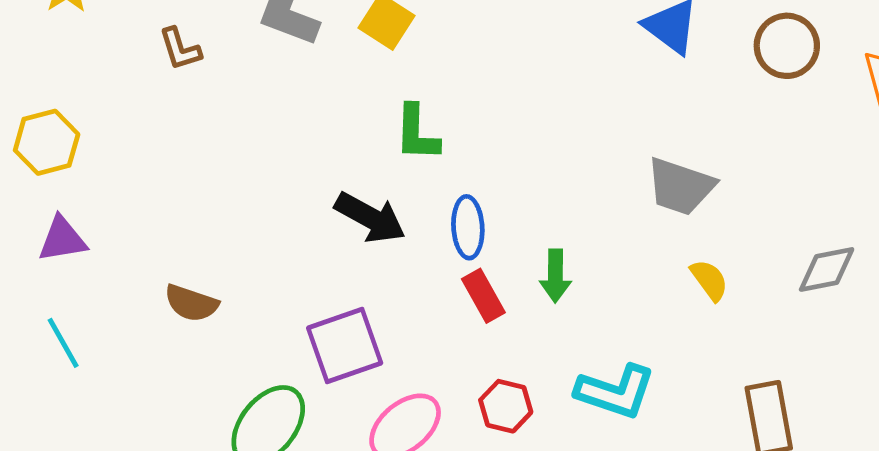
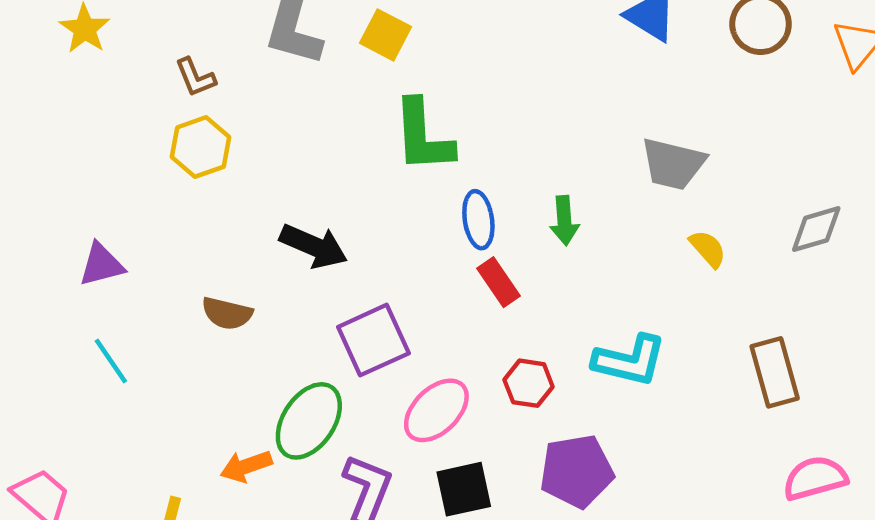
green L-shape: (417, 133) -> (423, 136), size x1.4
yellow hexagon: (47, 142) -> (201, 147), moved
black arrow: (370, 218) -> (314, 246), moved
green arrow: (555, 276) -> (564, 221), moved

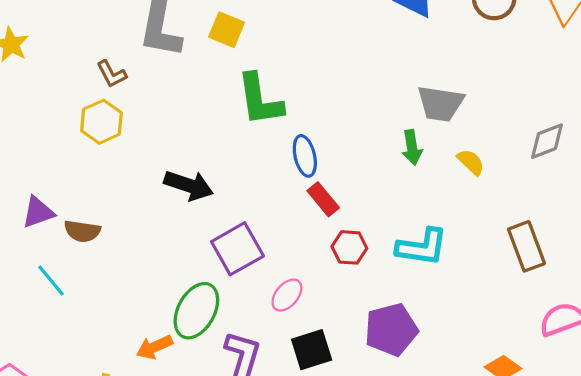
brown L-shape: (195, 77) -> (112, 74), moved
green arrow: (564, 221) -> (412, 147), moved
brown semicircle: (227, 313) -> (82, 231), moved
red hexagon: (529, 383) -> (349, 247), moved
pink ellipse: (436, 410) -> (287, 295), size x0.7

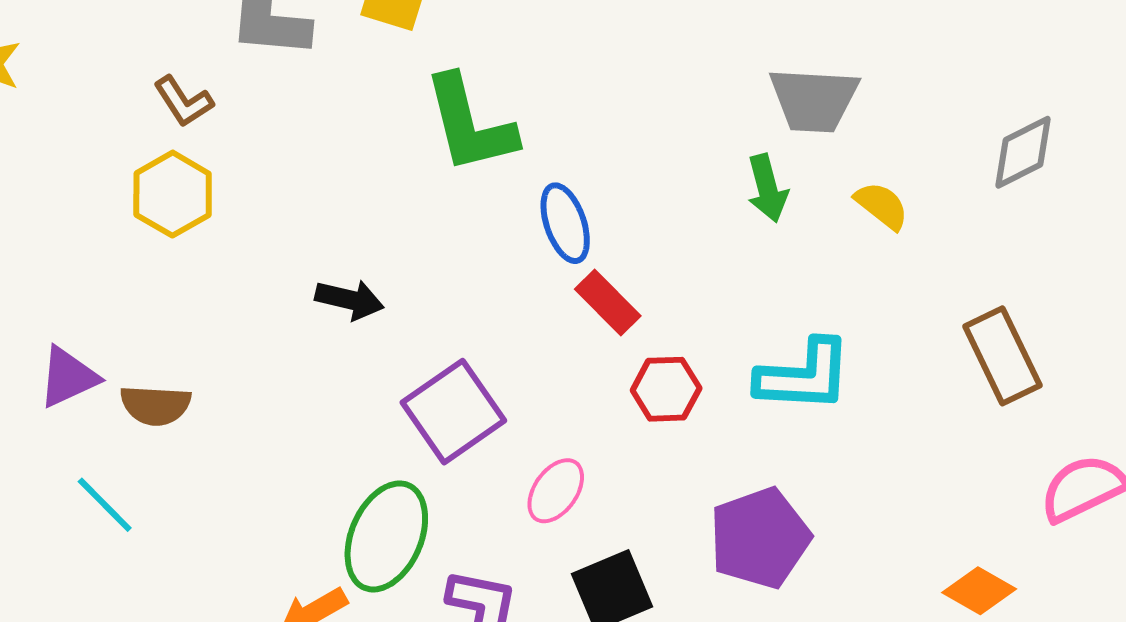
black arrow: (189, 185) -> (350, 300), size x0.7

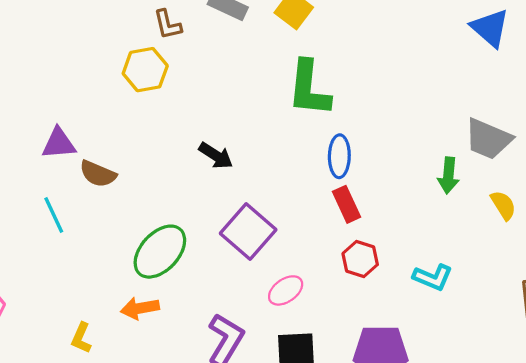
cyan L-shape: (804, 376) -> (433, 277), size x0.7
purple square: (453, 412) -> (248, 231), turned -34
green ellipse: (386, 536) -> (160, 252), moved

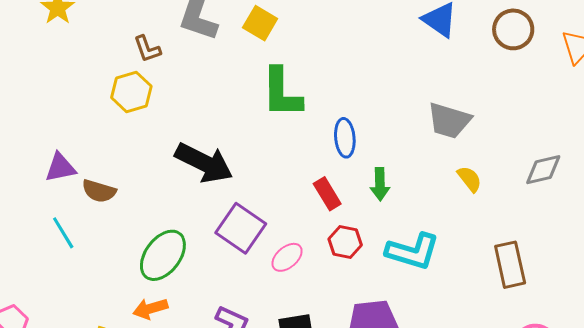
black arrow: (216, 156) -> (204, 163), size x1.8
blue ellipse: (339, 156) -> (345, 138), moved
green arrow: (448, 175) -> (380, 184), moved
cyan L-shape: (433, 277) -> (413, 251), size x1.5
pink ellipse: (286, 290) -> (287, 257), moved

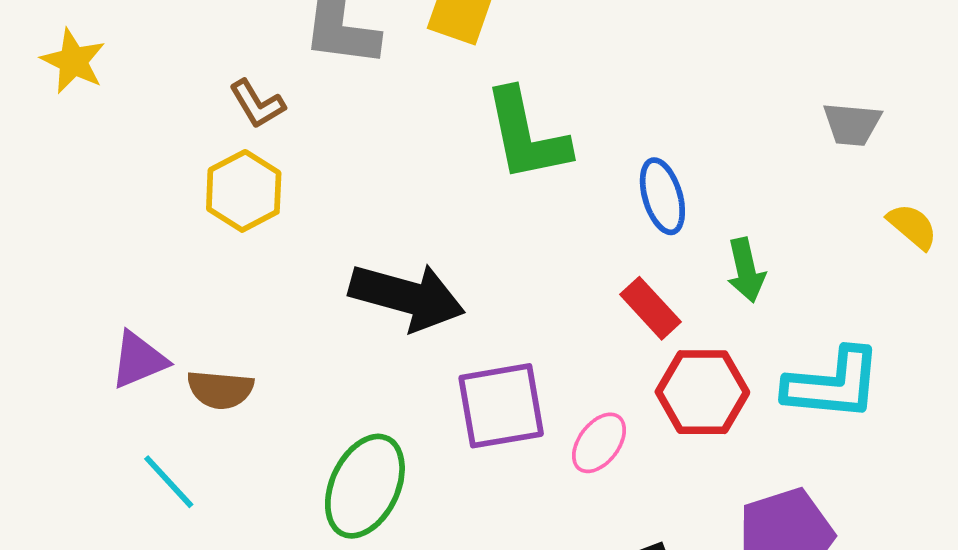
gray trapezoid: (449, 121) -> (852, 124), size x0.7
purple square: (241, 228) -> (501, 406), turned -33
red hexagon: (345, 242) -> (702, 392), size x1.4

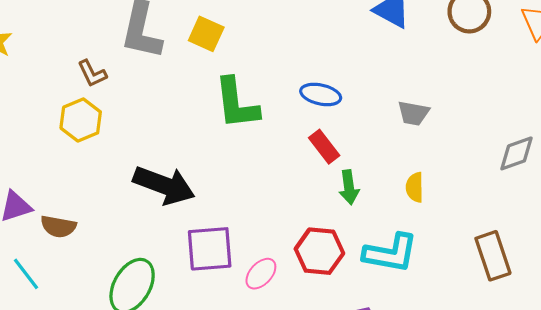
blue ellipse: (662, 196) -> (321, 94), moved, turned -66
yellow semicircle: (912, 226) -> (415, 187), moved, turned -136
red rectangle: (650, 308) -> (324, 147), moved

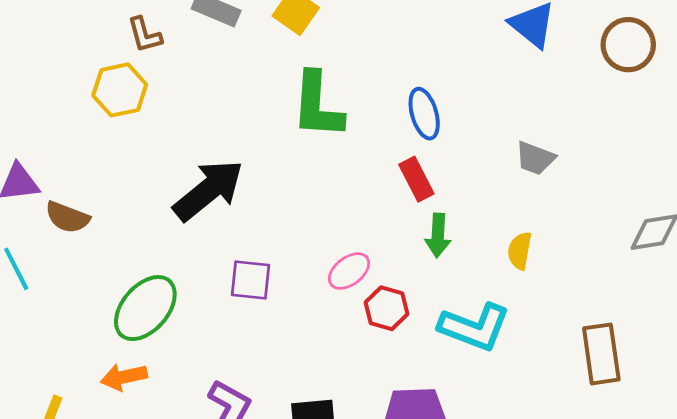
blue ellipse: (321, 94) -> (424, 114), turned 51
black arrow: (164, 185) -> (208, 190), turned -70
purple square: (210, 249) -> (250, 280), size x0.7
red hexagon: (319, 251) -> (386, 308), size x0.7
pink ellipse: (261, 274) -> (349, 271), moved

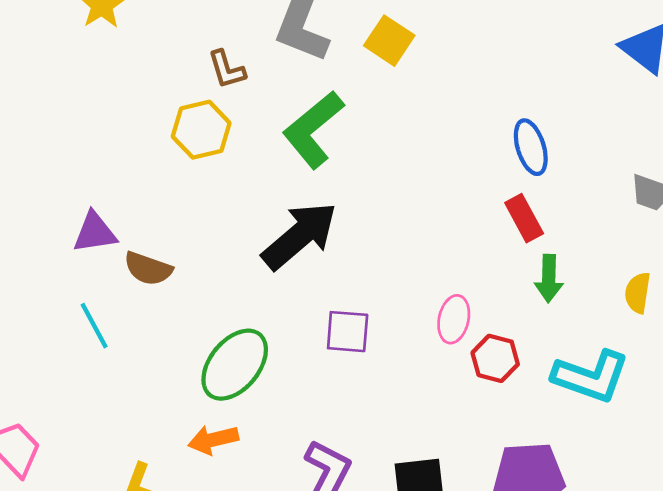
green L-shape: (317, 105) -> (313, 130), moved, turned 48
pink ellipse: (349, 271) -> (454, 319), turned -39

